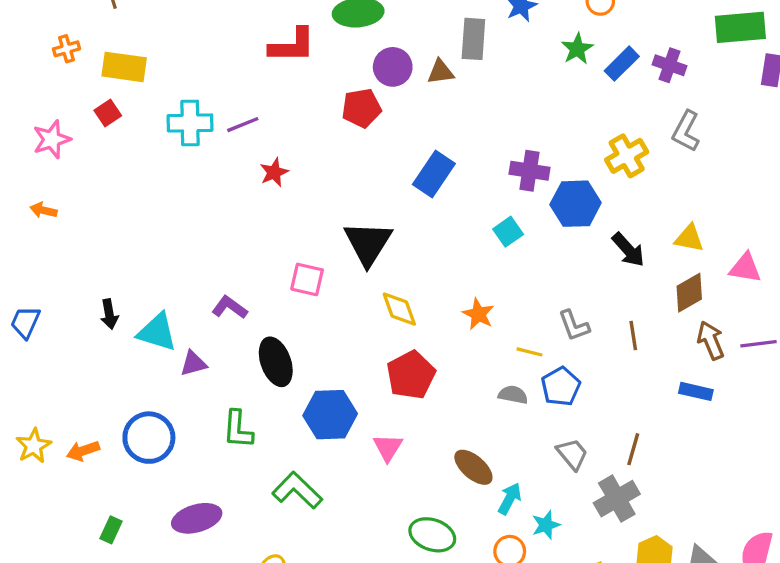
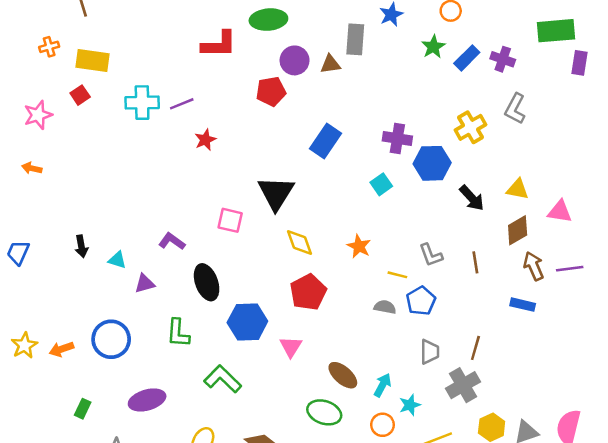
cyan triangle: (157, 332) -> (117, 260), size x0.6
gray trapezoid: (572, 454) -> (430, 352), turned 40
brown ellipse: (473, 467) -> (343, 375), moved

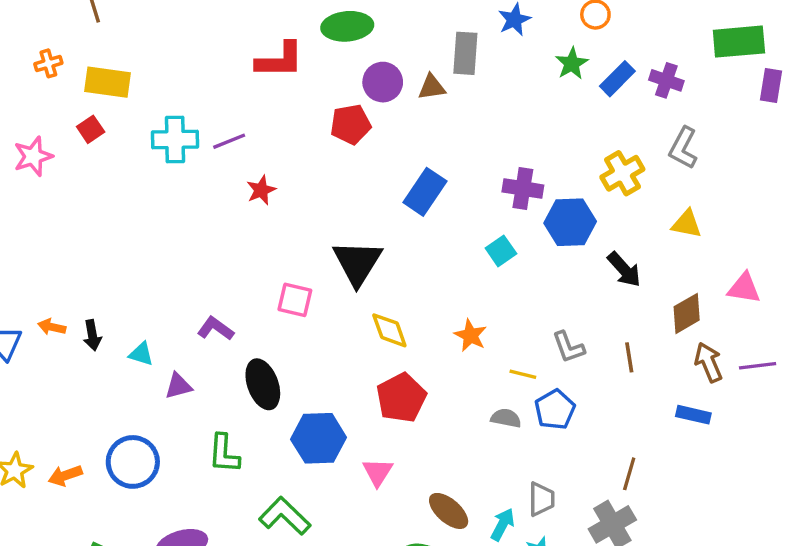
orange arrow: (32, 168) -> (52, 327), moved
yellow triangle: (518, 189) -> (687, 224), moved
gray trapezoid: (430, 352) -> (541, 499), moved

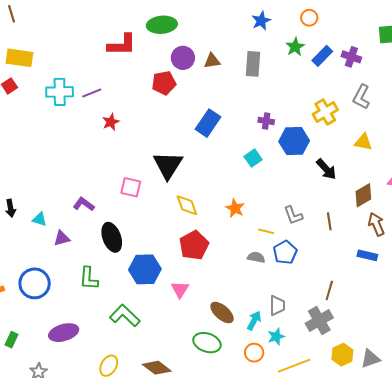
gray rectangle: (465, 53) -> (253, 64), moved
purple cross: (523, 188) -> (266, 121), size x0.7

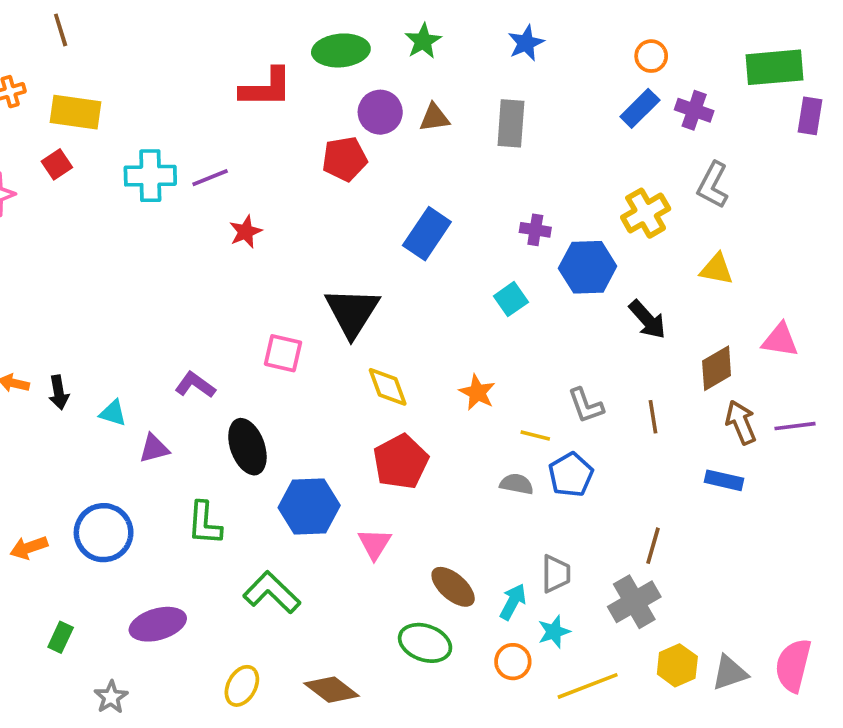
orange circle: (309, 18) -> (651, 56), moved
green star: (295, 47) -> (423, 41), moved

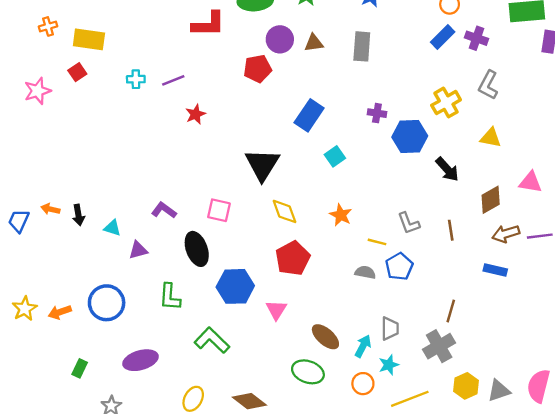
cyan cross: (150, 176) -> (136, 79), size x0.6
cyan square: (511, 299) -> (335, 156), moved
pink square: (283, 353) -> (219, 210), moved
brown arrow: (741, 422) -> (506, 234), turned -84

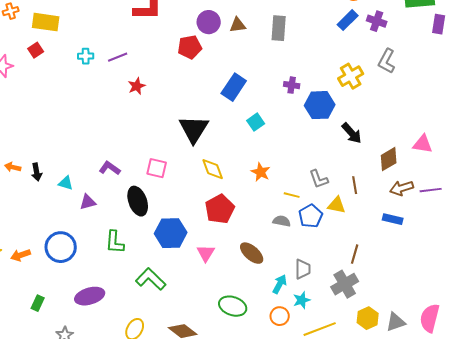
yellow triangle: (491, 138) -> (337, 205), moved
brown ellipse: (325, 337) -> (252, 253), moved

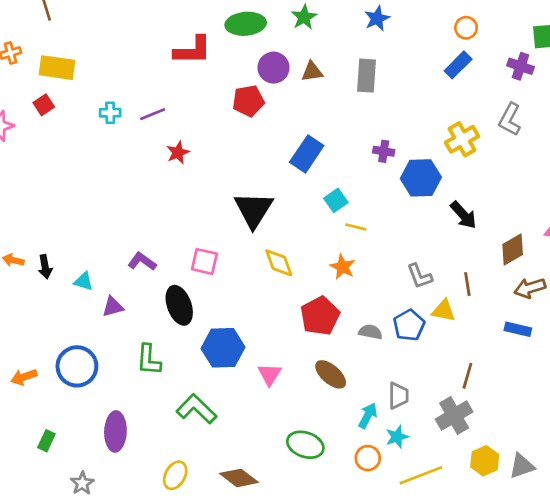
purple cross: (377, 21) -> (521, 66), moved
yellow line: (292, 195) -> (356, 227), moved
red pentagon: (220, 209) -> (320, 316), moved
purple ellipse: (90, 296) -> (115, 431), turned -72

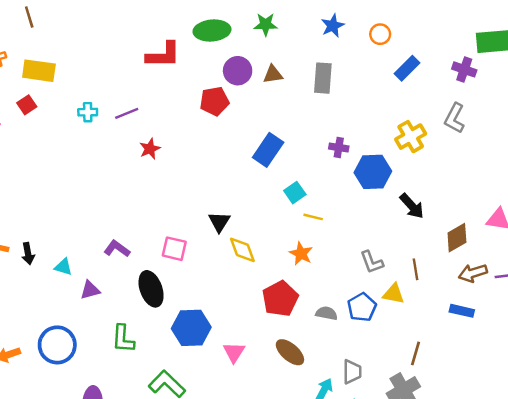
green star: (304, 17) -> (266, 24), turned 30
orange circle: (466, 28) -> (380, 34), moved
black triangle: (254, 210) -> (219, 222), moved, size x0.6

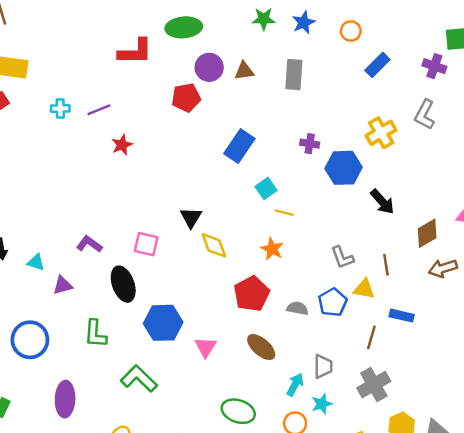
green star: (266, 24) -> (264, 19), moved
blue rectangle: (462, 311) -> (402, 316), moved
brown line: (416, 353) -> (371, 337), moved

